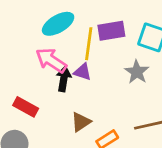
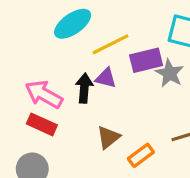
purple rectangle: (111, 31) -> (146, 60), moved
yellow line: (89, 44) -> (110, 44), turned 60
pink arrow: (51, 60) -> (44, 94), moved

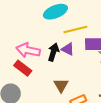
pink arrow: (44, 94) -> (28, 50), turned -30
brown triangle: (108, 137) -> (61, 85), turned -35

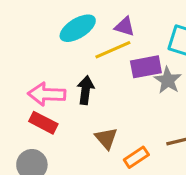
purple triangle: (68, 49) -> (125, 27), moved

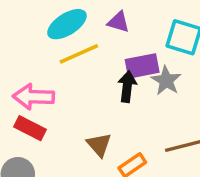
yellow line: (113, 50) -> (79, 54), moved
black arrow: (86, 90) -> (127, 87), moved

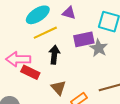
black arrow: (127, 87) -> (54, 55), moved
red rectangle: (30, 128) -> (30, 72), moved

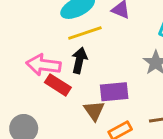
purple rectangle: (84, 39) -> (114, 92), moved
black arrow: (54, 55) -> (79, 60), moved

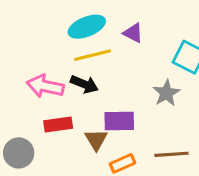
black arrow: (79, 60) -> (84, 84), turned 95
red rectangle: (58, 85) -> (58, 125), moved, turned -45

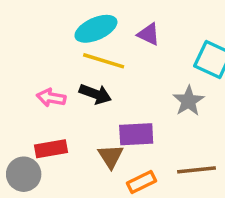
yellow line: (93, 55) -> (104, 61), turned 33
pink arrow: (45, 86) -> (51, 98), size x0.7
red rectangle: (58, 125) -> (51, 149), moved

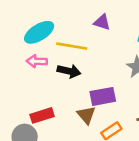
cyan ellipse: (96, 29) -> (39, 32), moved
pink arrow: (51, 98) -> (37, 61), moved

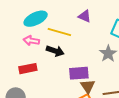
red rectangle: (42, 115) -> (28, 69), moved
brown triangle: (86, 115) -> (88, 86), moved

